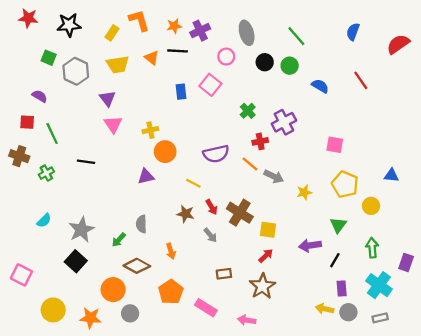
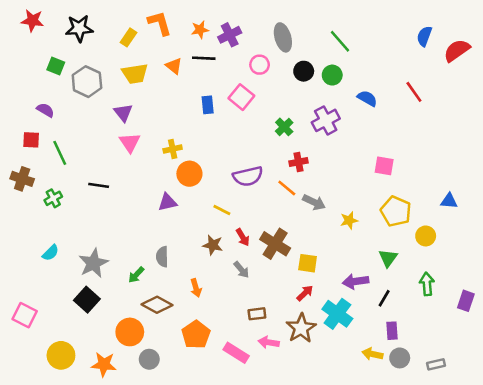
blue semicircle: (353, 32) -> (424, 36), moved
purple cross: (284, 122) -> (326, 120), moved
cyan cross: (379, 285) -> (337, 314), moved
pink arrow: (247, 320) -> (269, 342), moved

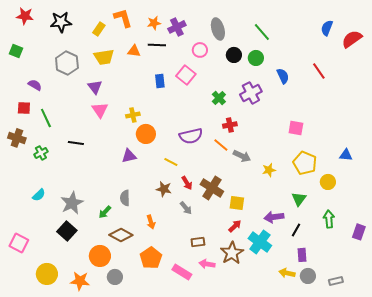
green square: (56, 66) -> (16, 51), moved
orange triangle: (174, 66) -> (134, 51), turned -32
blue semicircle: (367, 98) -> (283, 76), turned 35

